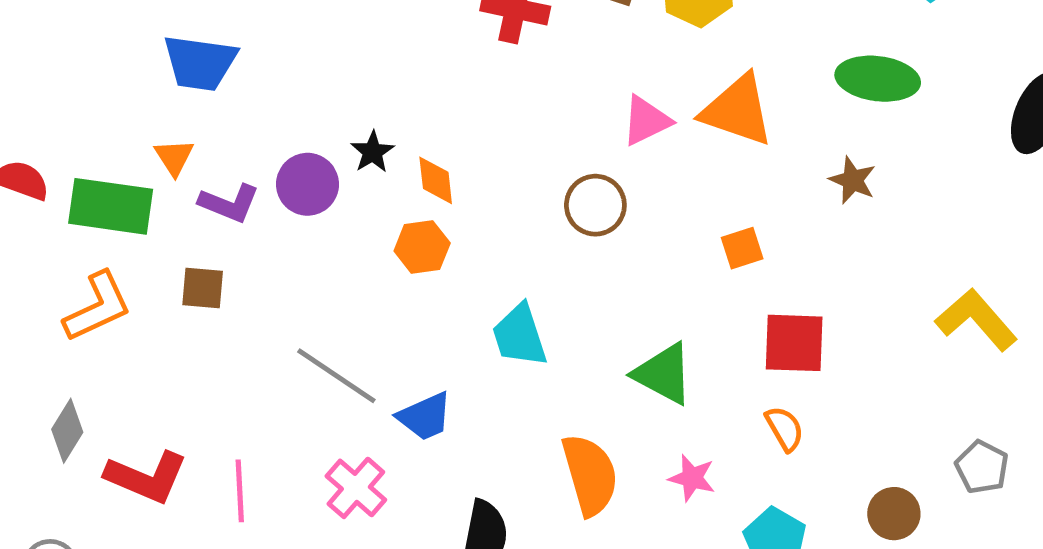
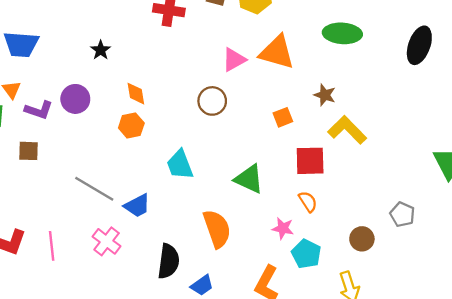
black star: (373, 152) -> (101, 50), moved
brown star: (853, 180) -> (325, 95), moved
yellow L-shape: (976, 320) -> (347, 130), moved
pink star: (692, 478) -> (283, 228), moved

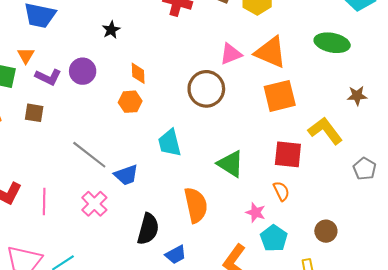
brown star: (325, 95) -> (357, 96), moved, turned -30
brown circle: (212, 101) -> (206, 89), size x1.4
orange square: (283, 117) -> (280, 96), moved, size x1.8
gray pentagon: (402, 214) -> (365, 169), moved

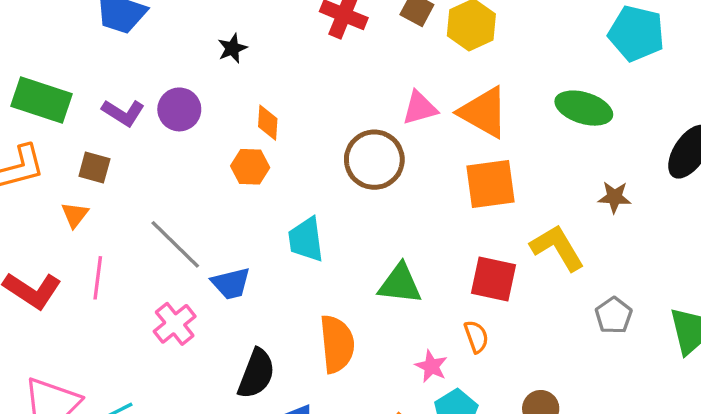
orange triangle: (26, 55) -> (75, 215), moved
green triangle: (231, 164) -> (400, 284), turned -32
pink line: (44, 201) -> (98, 278), moved

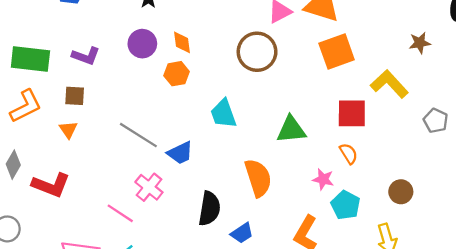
purple circle: (179, 109) -> (142, 44), moved
pink line: (98, 278) -> (120, 213), moved, turned -52

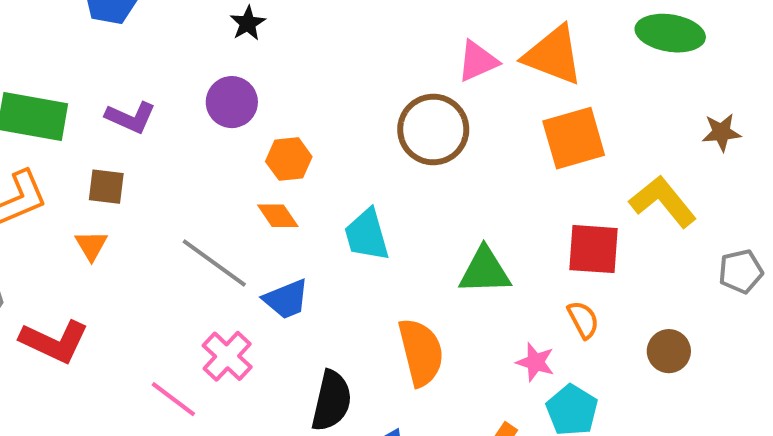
orange diamond: (182, 42) -> (278, 216), moved, turned -30
gray pentagon: (436, 121) -> (741, 271), turned 30
brown circle: (401, 192) -> (669, 351), moved

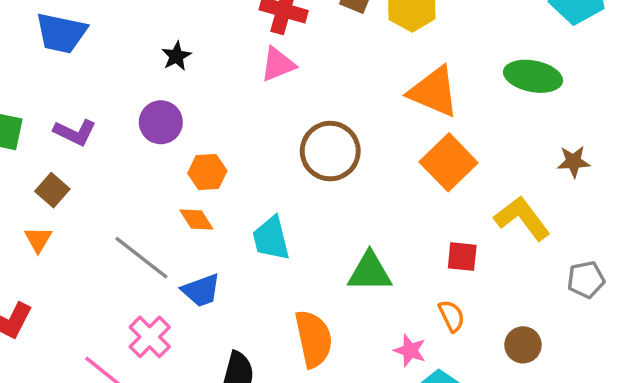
pink triangle: (478, 61) -> (278, 64), moved
orange square: (574, 138) -> (449, 162), turned -30
brown square: (106, 187) -> (52, 190), turned 32
red square: (593, 249) -> (462, 257), size x0.7

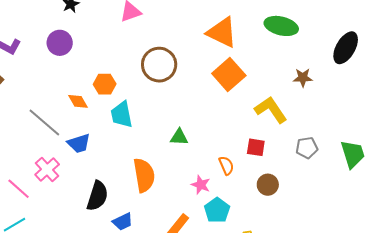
orange hexagon: (207, 172) -> (105, 84), moved
red square: (462, 257) -> (256, 147), moved
green triangle: (370, 272) -> (179, 137), size x0.7

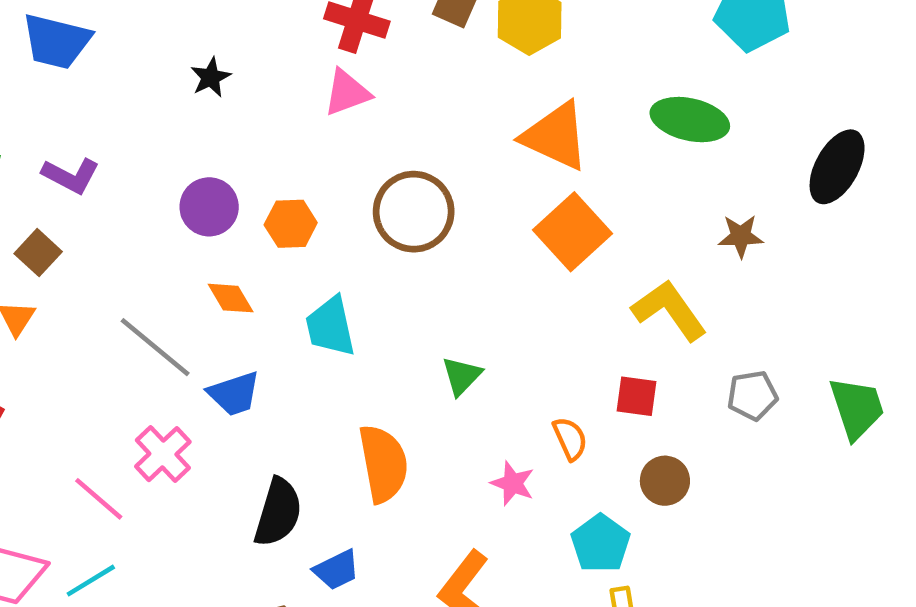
purple circle: (60, 43) -> (209, 207), moved
orange hexagon: (105, 84) -> (291, 224), moved
green triangle: (179, 137) -> (462, 376), turned -48
cyan pentagon: (217, 210) -> (601, 544), moved

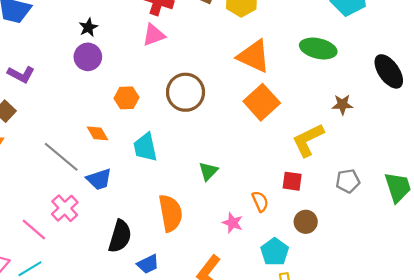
black ellipse: (837, 167) -> (389, 71), turned -64
purple circle: (209, 207) -> (88, 57), moved
yellow L-shape: (669, 310) -> (308, 140), turned -81

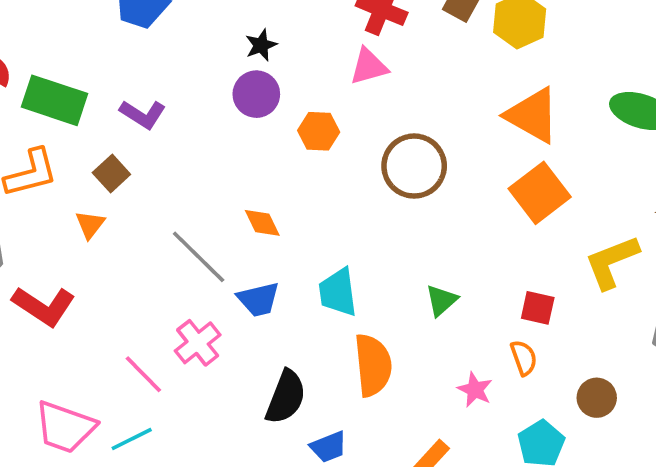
orange hexagon: (126, 98) -> (319, 131), moved
cyan trapezoid: (145, 147) -> (338, 292), moved
red square: (292, 181) -> (538, 308), moved

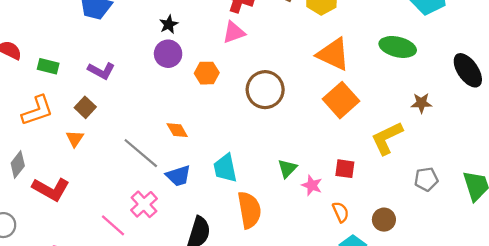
green rectangle: (54, 100) -> (48, 66), size x0.6
orange semicircle: (524, 358) -> (341, 212), moved
pink star: (475, 390) -> (312, 185), moved

